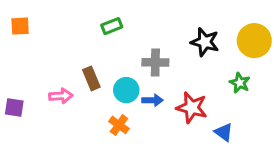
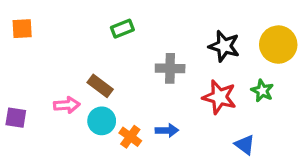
brown rectangle: (91, 78) -> (100, 86), turned -30
cyan circle: (126, 90) -> (102, 121), moved
blue arrow: (152, 100) -> (167, 130), moved
red star: (192, 108) -> (219, 97), moved

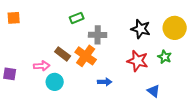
gray cross: (170, 68) -> (98, 35), moved
cyan circle: (102, 121) -> (55, 82), moved
orange cross: (130, 137) -> (86, 56), moved, size x1.5

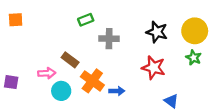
orange cross: (86, 56) -> (92, 81), moved
green star: (165, 57) -> (194, 58), moved

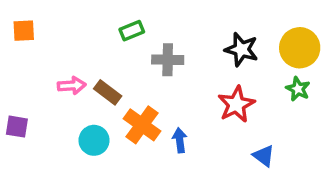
red star: (154, 68) -> (236, 104), turned 30
pink arrow: (47, 73) -> (72, 85), moved
blue arrow: (117, 91) -> (180, 140), turned -96

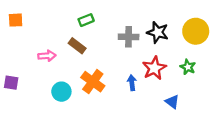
gray cross: (168, 60) -> (129, 37), moved
green star: (298, 89) -> (188, 67), moved
brown rectangle: (108, 92) -> (77, 46), moved
blue arrow: (180, 140) -> (132, 83), moved

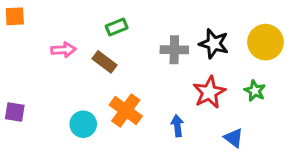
orange square: (16, 20) -> (15, 16), moved
pink arrow: (47, 56) -> (63, 50), moved
blue arrow: (132, 83) -> (177, 126), moved

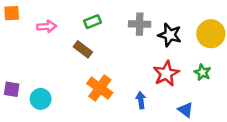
pink arrow: (63, 50) -> (47, 26), moved
gray cross: (174, 50) -> (140, 24), moved
cyan circle: (83, 124) -> (41, 99), moved

